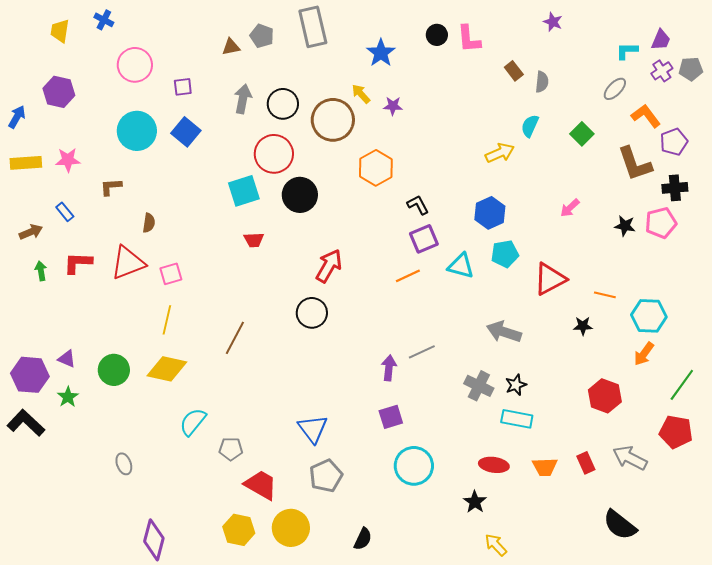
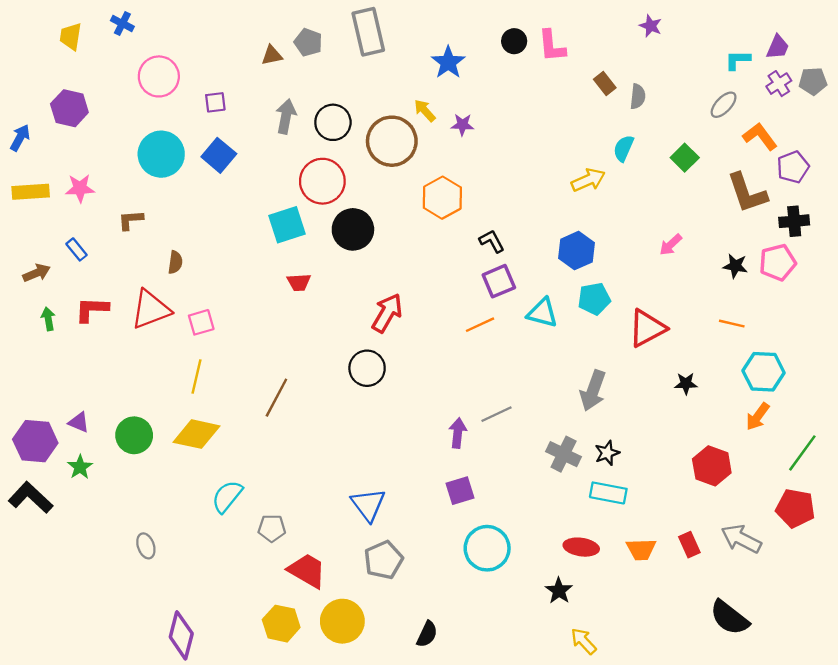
orange line: (605, 295) -> (732, 324), moved
gray arrow: (504, 332) -> (593, 391), turned -88

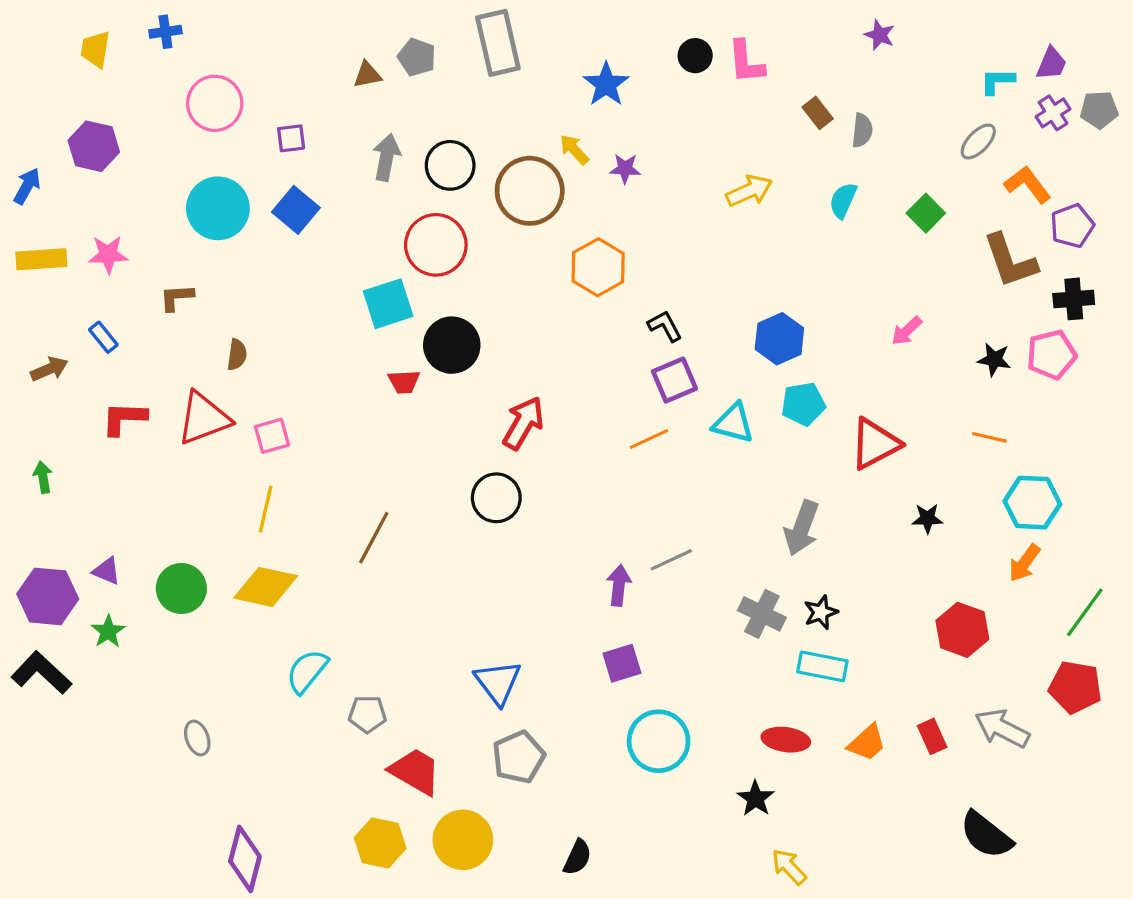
blue cross: (122, 24) -> (165, 32), turned -35
yellow arrow: (588, 180) -> (749, 191), moved
black circle: (353, 229) -> (452, 345), moved
green arrow: (48, 319) -> (43, 477), moved
orange trapezoid: (641, 549) -> (867, 743), turned -40

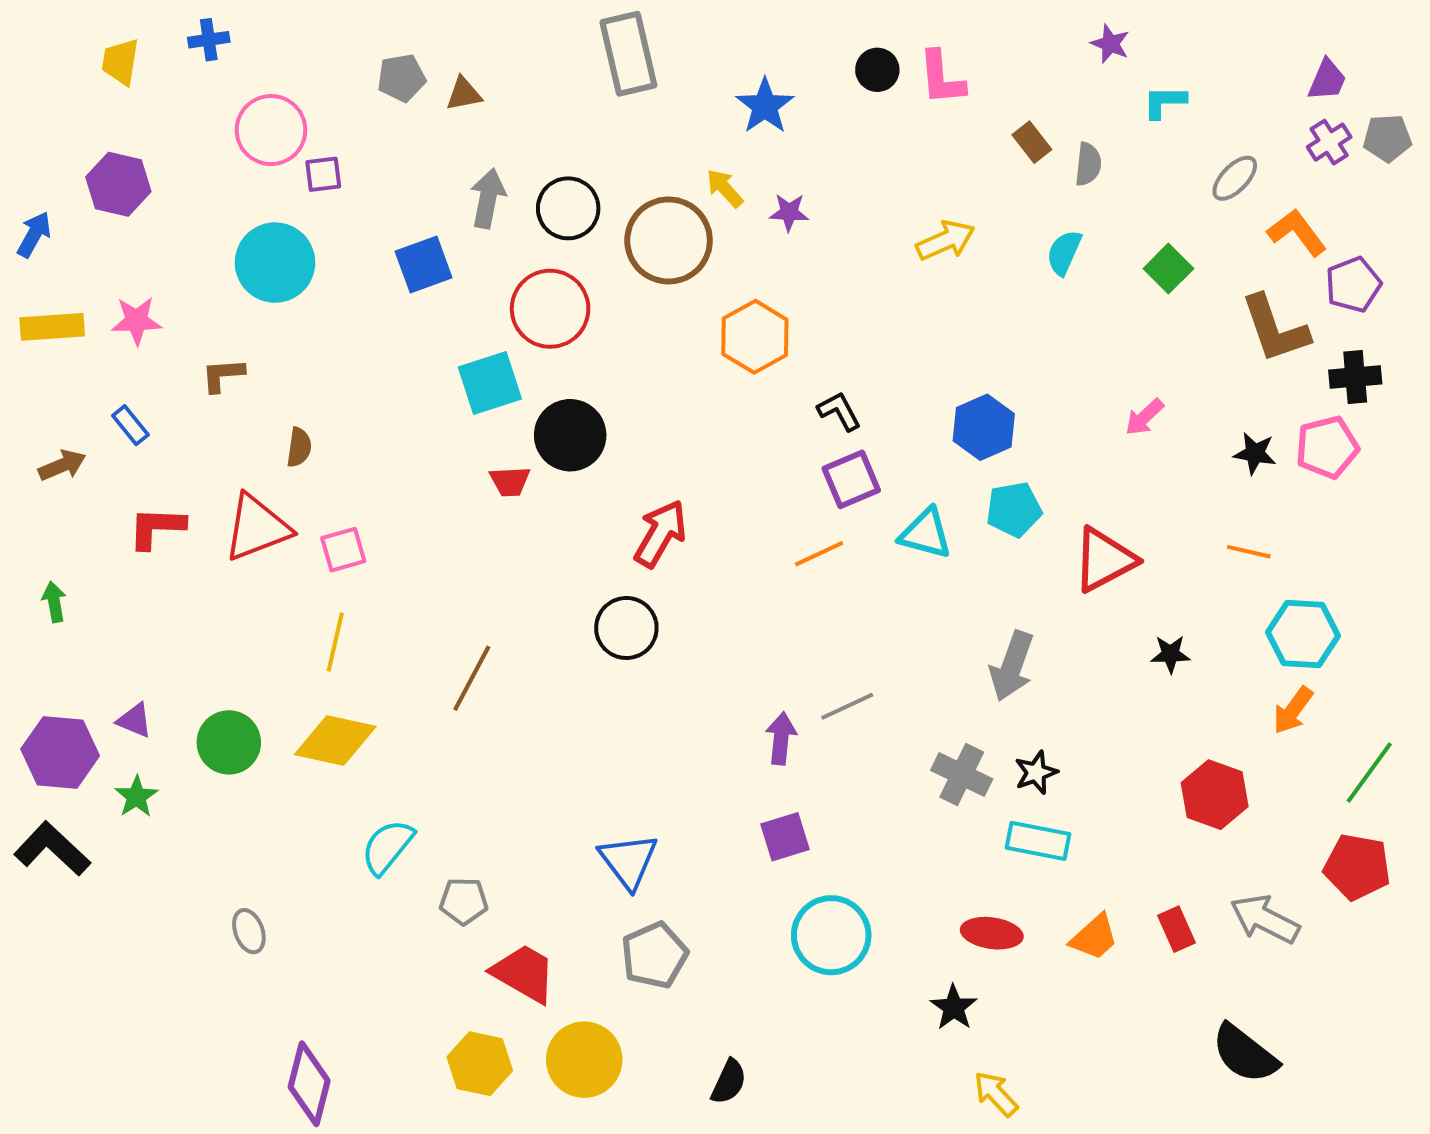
gray pentagon: (417, 57) -> (402, 78), moved, turned -30
cyan L-shape: (997, 81) -> (1164, 102), moved
purple square: (291, 138) -> (323, 174), moved
blue square: (296, 210) -> (424, 265), moved, turned 30

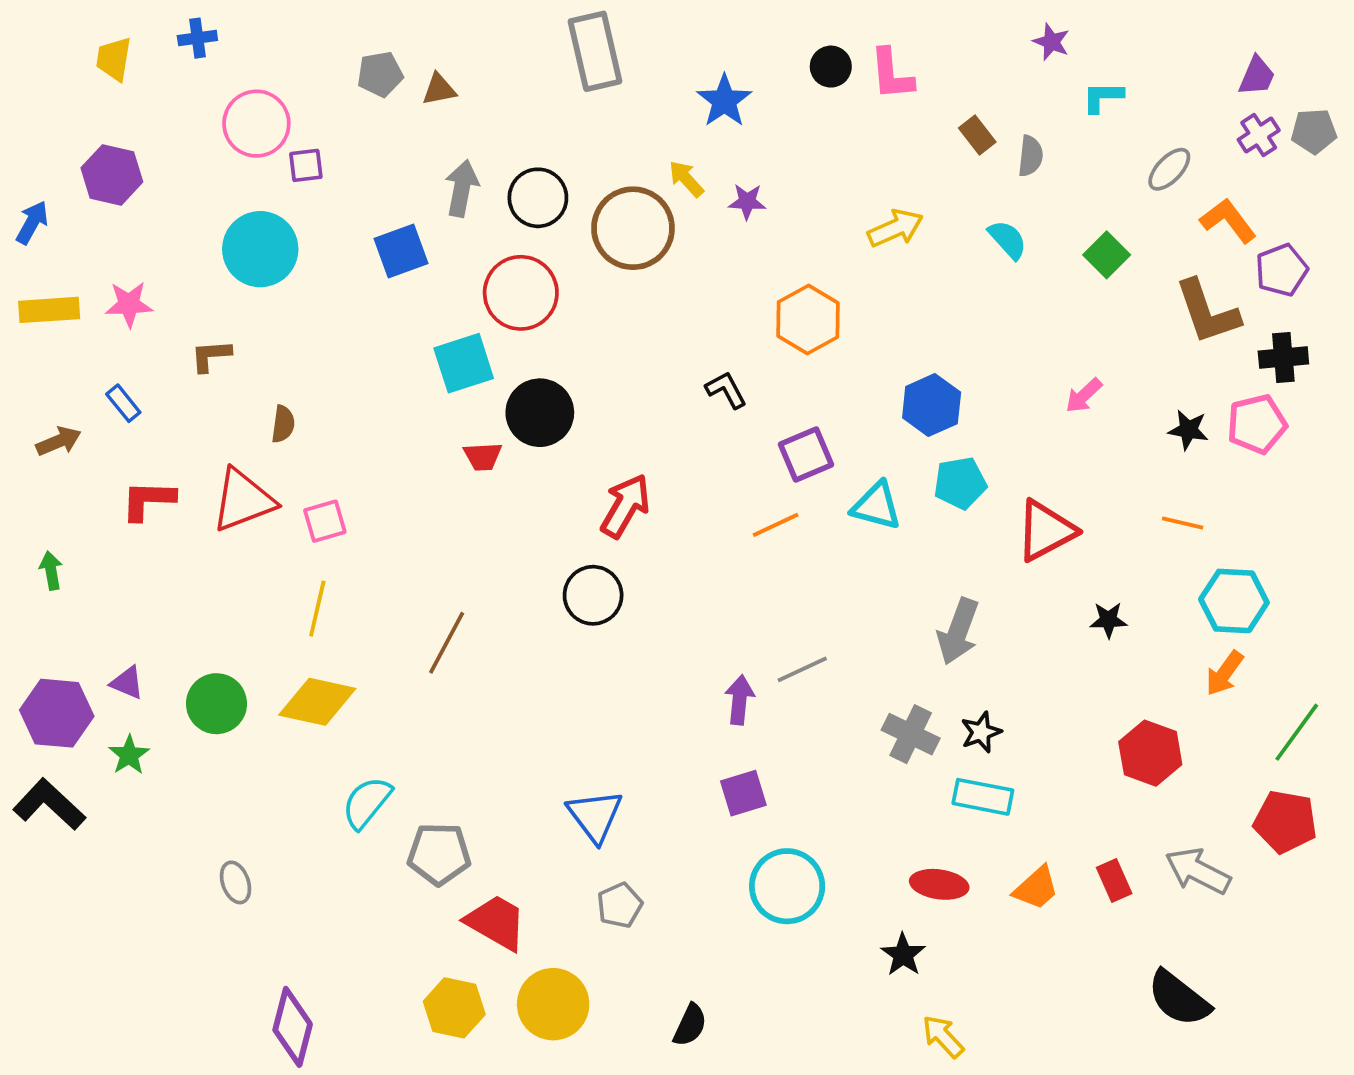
cyan semicircle: (1064, 253) -> (1008, 240), turned 114
orange hexagon: (755, 337) -> (808, 319), moved
black L-shape: (839, 411) -> (726, 390), moved
gray pentagon: (464, 901) -> (439, 854), size x1.4
gray pentagon: (654, 955) -> (620, 905), size x0.7

